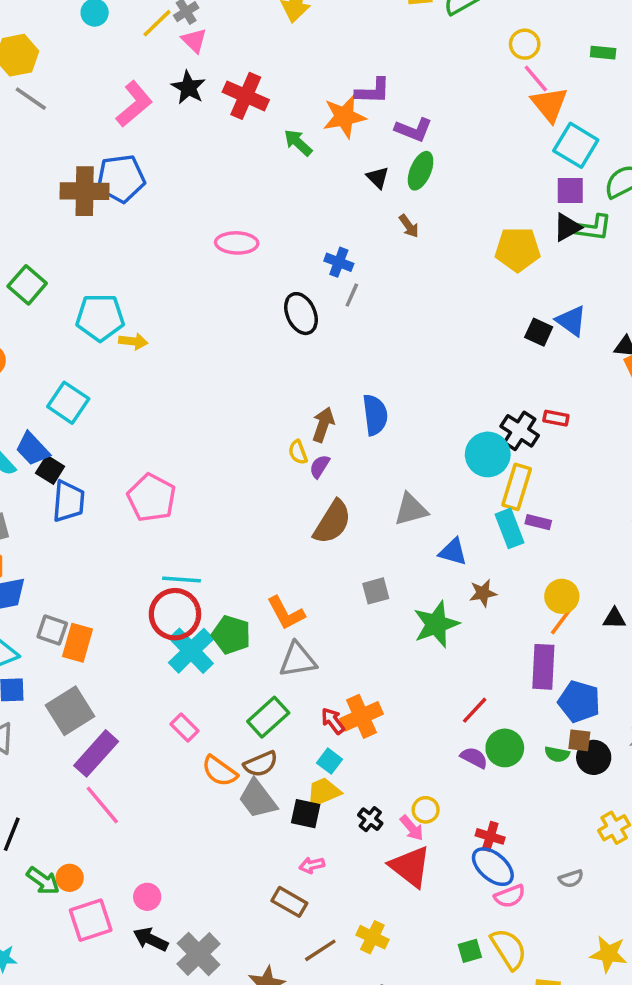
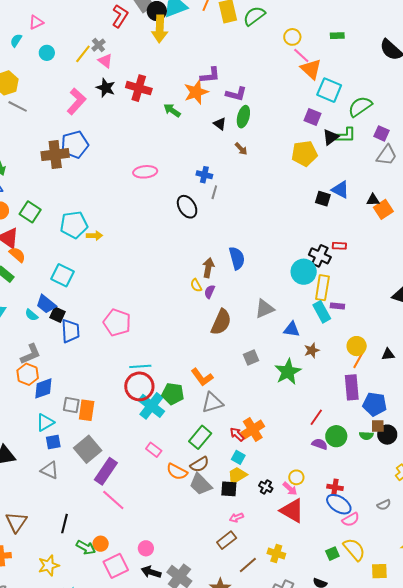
purple square: (570, 191) -> (313, 117), moved, turned 30
brown rectangle: (289, 902) -> (227, 540), turned -60

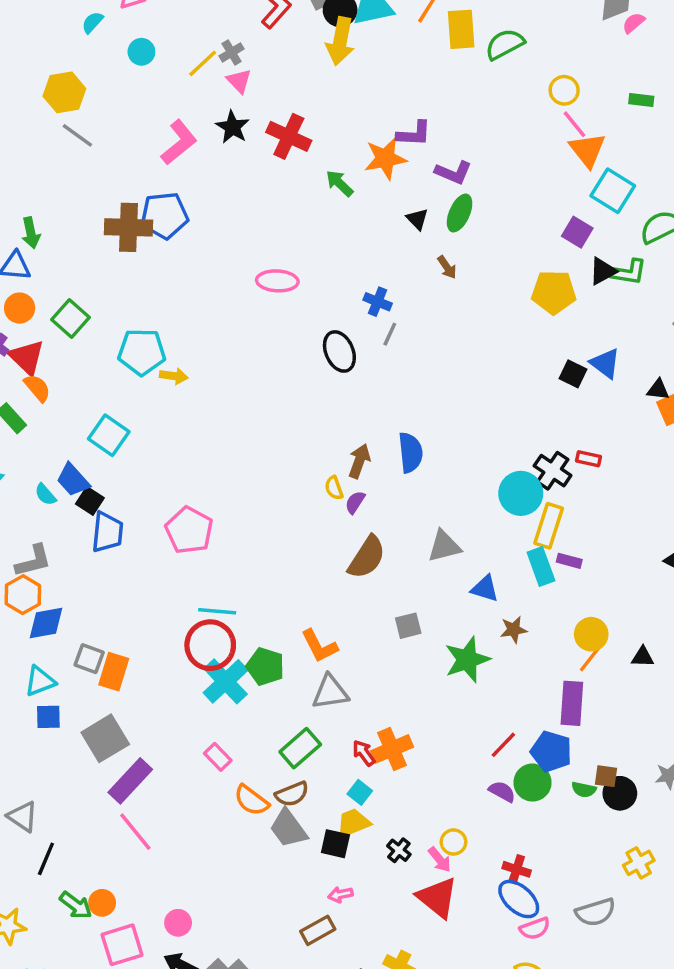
blue pentagon: (375, 404) -> (551, 752), moved
gray triangle: (50, 470) -> (23, 817), moved
gray semicircle: (384, 505) -> (595, 912), size x1.6

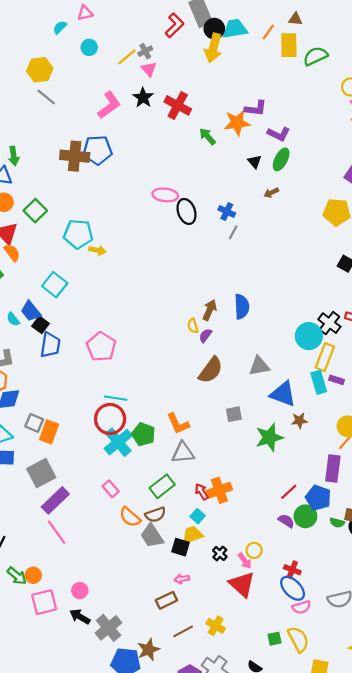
brown arrow: (447, 267) -> (271, 193), turned 96
black ellipse: (339, 351) -> (187, 211), moved
blue triangle: (485, 589) -> (283, 394), size x1.5

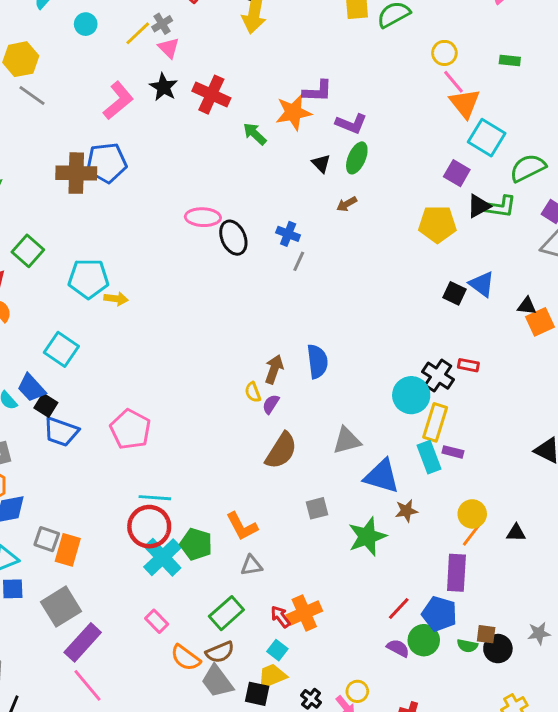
blue trapezoid: (50, 345) -> (61, 432), turned 104
gray triangle: (183, 453) -> (251, 565), size x0.7

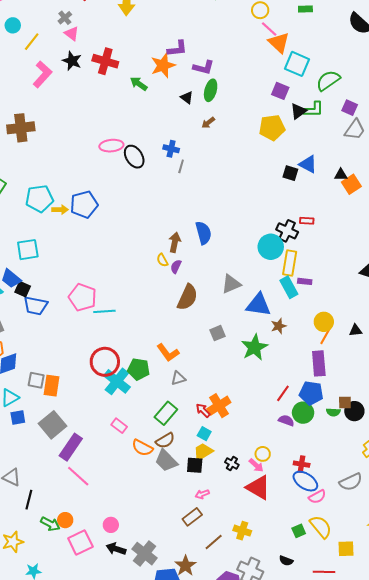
yellow line: (138, 33) -> (32, 42), moved
blue pentagon: (107, 163) -> (84, 204), moved
cyan square: (61, 349) -> (28, 250), turned -35
cyan line: (155, 498) -> (104, 311), moved

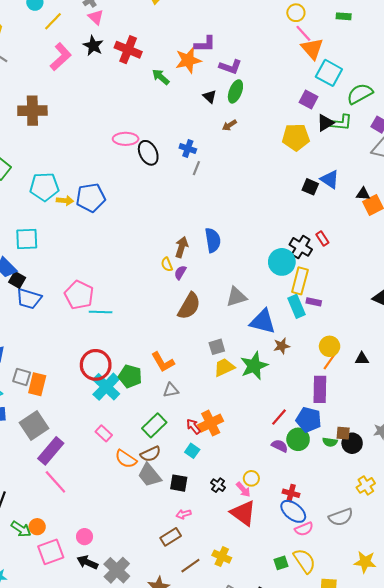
red rectangle: (307, 221) -> (322, 239), turned 48
yellow trapezoid: (203, 452) -> (224, 367), moved

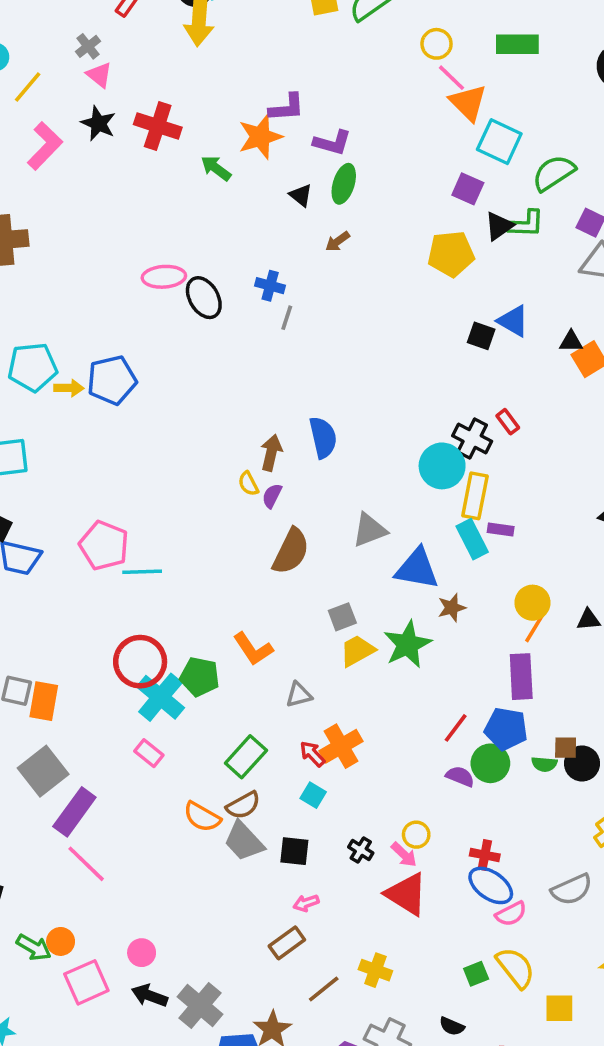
green rectangle: (344, 16) -> (517, 44), size x1.6
gray triangle: (171, 390) -> (299, 695), moved
pink rectangle: (104, 433) -> (149, 753), moved

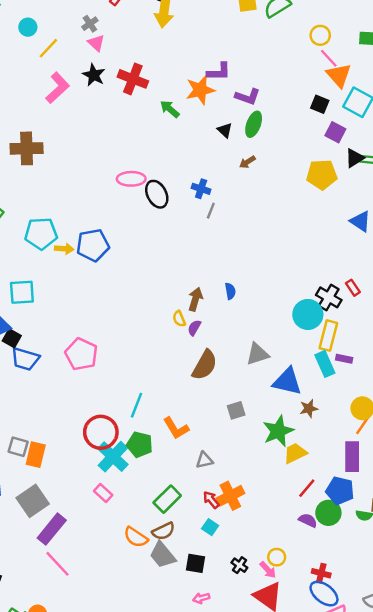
black square: (481, 336) -> (320, 104), moved
blue semicircle: (323, 437) -> (230, 291), size x0.6
cyan line: (142, 572) -> (136, 405), moved, turned -70
yellow trapezoid: (357, 651) -> (295, 453), moved

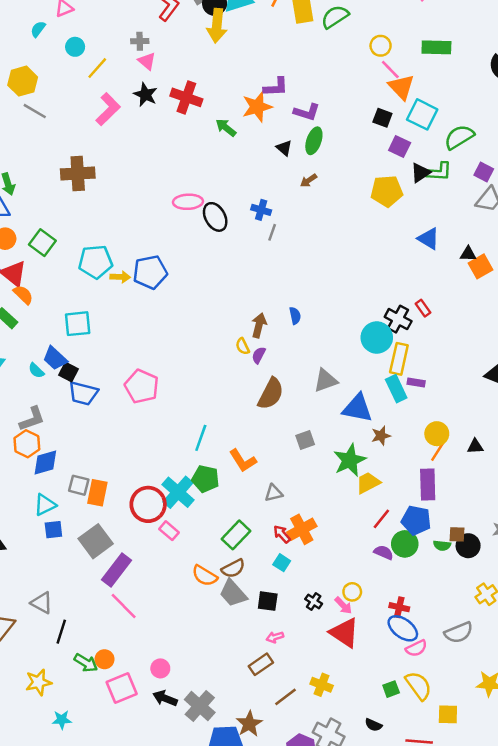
gray cross: (90, 24) -> (140, 41), turned 35
red circle: (101, 432) -> (148, 504), moved

